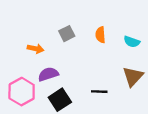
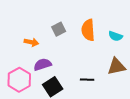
orange semicircle: (100, 35) -> (88, 30), size x1.5
brown triangle: (133, 76) -> (116, 67), turned 36

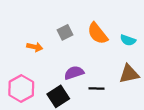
orange semicircle: (88, 30) -> (98, 33), turned -35
purple semicircle: (42, 65) -> (74, 73), moved

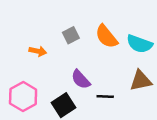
cyan semicircle: (128, 40) -> (140, 44), size x1.5
purple semicircle: (74, 73) -> (81, 79), turned -114

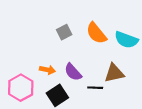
orange arrow: (38, 51) -> (47, 70), moved
brown triangle: (141, 81) -> (114, 73), moved

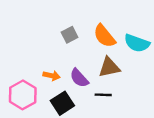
brown triangle: (114, 73) -> (109, 67), moved

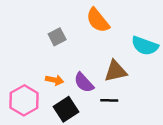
gray square: (70, 35) -> (57, 37), moved
orange semicircle: (104, 36) -> (98, 20), moved

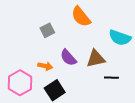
purple semicircle: (84, 83) -> (68, 58), moved
black line: (109, 100) -> (111, 78), moved

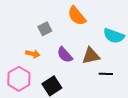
orange arrow: (45, 66) -> (33, 54), moved

